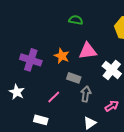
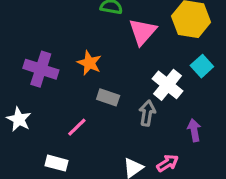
pink triangle: (88, 51) -> (143, 32), moved, turned -42
gray arrow: (86, 94) -> (147, 113), moved
pink arrow: (112, 106) -> (168, 163), moved

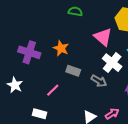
pink triangle: (143, 32) -> (103, 37), moved, turned -30
gray arrow: (147, 113) -> (99, 81), turned 112

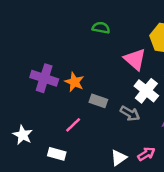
orange star: (61, 48) -> (74, 82), moved
white star: (15, 85) -> (23, 135), moved

